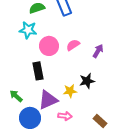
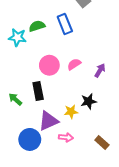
cyan star: (28, 30) -> (17, 37), moved
green arrow: (16, 96) -> (15, 99), moved

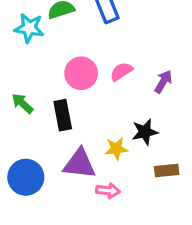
green arrow: (15, 99) -> (22, 103), moved
purple triangle: (48, 121) -> (79, 164), turned 30
blue circle: (30, 139) -> (26, 177), moved
brown rectangle: (102, 143) -> (167, 170), moved, turned -48

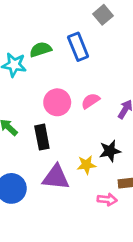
pink arrow: (108, 191) -> (107, 200), moved

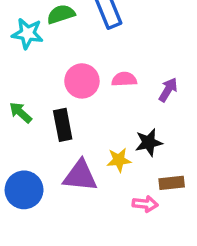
pink semicircle: (91, 101) -> (124, 79), turned 30

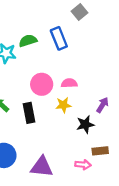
purple arrow: (168, 90) -> (102, 105), moved
yellow star: (119, 160) -> (63, 105), moved
purple triangle: (80, 176) -> (42, 167), moved

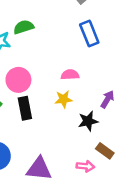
blue rectangle: (59, 38) -> (89, 33), moved
pink circle: (42, 84) -> (18, 80), moved
brown rectangle: (100, 151) -> (105, 151), turned 42

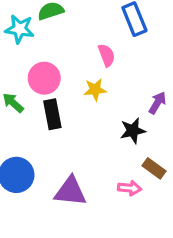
pink semicircle: (70, 75) -> (107, 55), moved, turned 72
yellow star: (64, 99) -> (95, 90), moved

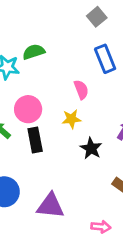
black star: (133, 131) -> (91, 148), moved, turned -30
pink arrow: (129, 188) -> (101, 227), moved

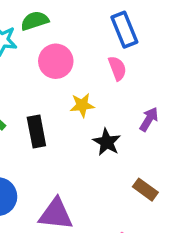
pink semicircle: (81, 90) -> (117, 68), moved
pink circle: (28, 109) -> (56, 61), moved

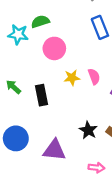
pink semicircle: (117, 68) -> (94, 76), moved
black star: (107, 142) -> (88, 130), moved

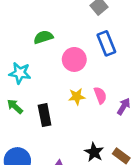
cyan star: (18, 34) -> (20, 73), moved
pink circle: (54, 48) -> (74, 59), moved

